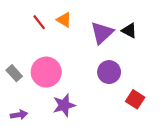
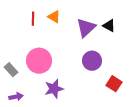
red line: (39, 22) -> (33, 19), turned 40
gray rectangle: (14, 73) -> (11, 70), moved

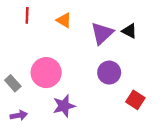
red line: (33, 19) -> (27, 15), moved

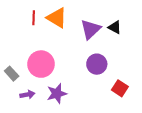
red line: (27, 15) -> (34, 18), moved
orange triangle: (64, 20) -> (57, 18), size x1.5
purple arrow: (19, 115) -> (27, 95), moved

